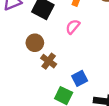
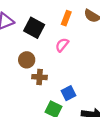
brown cross: (49, 61) -> (40, 77), turned -32

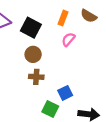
pink semicircle: (62, 45) -> (68, 39), moved
brown circle: (27, 60) -> (33, 54), moved

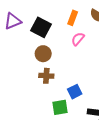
green square: (50, 109) -> (60, 107), turned -35

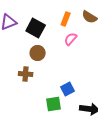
brown cross: (46, 76) -> (26, 74), moved

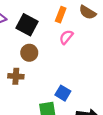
blue square: (68, 89) -> (63, 93), turned -32

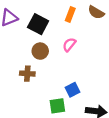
pink semicircle: (66, 37) -> (69, 45), moved
blue square: (63, 93) -> (72, 90), turned 32

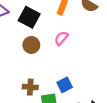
brown cross: (27, 74) -> (30, 87), moved

